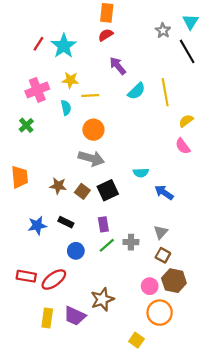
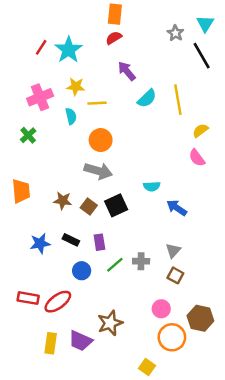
purple rectangle: (103, 224) -> (99, 242), moved
brown hexagon: (174, 281) -> (200, 318), moved

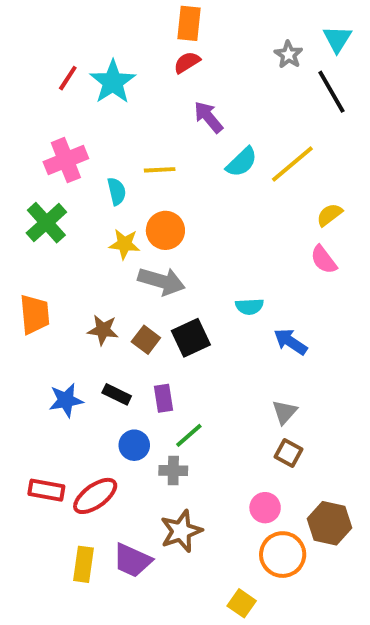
yellow star: (76, 87) -> (124, 244), moved
yellow line: (178, 100) -> (292, 164), turned 60
green cross: (28, 135) -> (46, 223), size x1.5
gray cross: (141, 261) -> (173, 471), moved

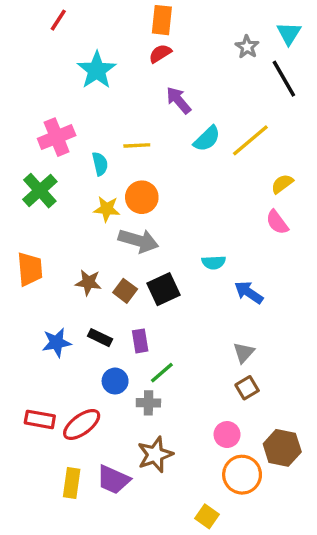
red line: (68, 78) -> (58, 20), moved
brown square: (288, 453) -> (247, 388), turned 30

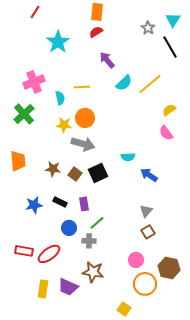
brown star: (155, 455) -> (93, 272), turned 30

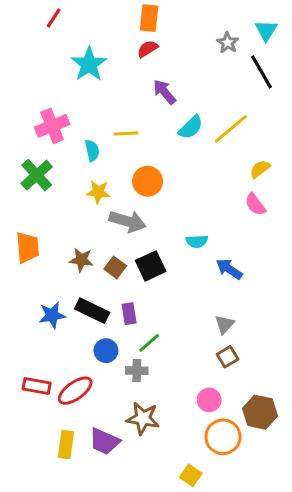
orange circle: (85, 118) -> (148, 181), moved
black rectangle: (60, 202) -> (92, 311), size x1.5

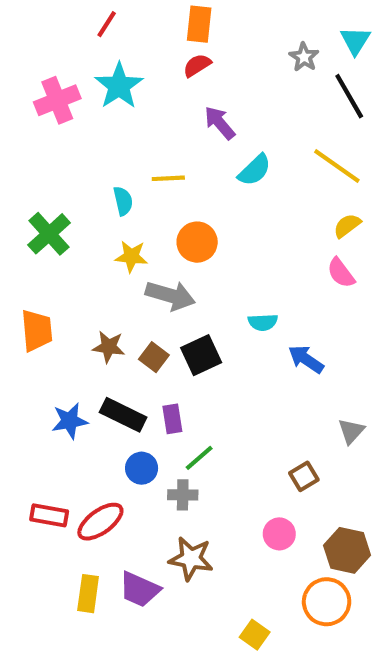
red line: (54, 18) -> (107, 24), moved
pink cross: (52, 126) -> (57, 100), moved
yellow line: (231, 129) -> (337, 166), moved, turned 75
gray triangle: (225, 324) -> (351, 431), moved
orange circle: (223, 437) -> (327, 602), moved

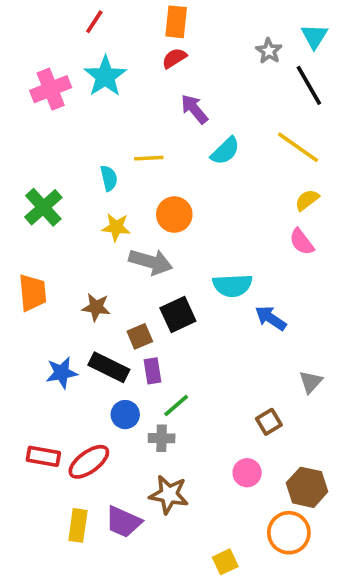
cyan semicircle: (263, 322) -> (233, 285), size x1.5
brown square: (154, 357) -> (140, 336), moved, turned 30
yellow square: (255, 635) -> (225, 562), turned 30

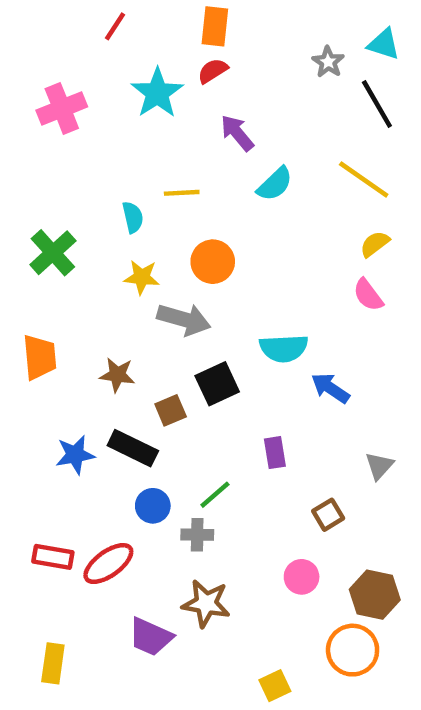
cyan triangle: (314, 36) -> (384, 44), turned -44
cyan star: (105, 76) -> (157, 93), moved
purple rectangle: (152, 371) -> (275, 453), moved
yellow rectangle: (78, 525) -> (53, 663), moved

